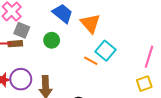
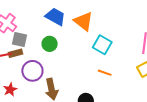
orange line: (91, 61) -> (105, 73), moved
purple circle: (21, 79) -> (32, 71), moved

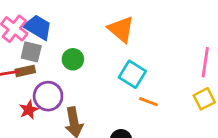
blue trapezoid: (55, 17) -> (38, 27), moved
cyan square: (102, 45) -> (132, 74), moved
red star: (10, 90) -> (29, 110), moved

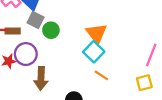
orange triangle: (121, 29) -> (97, 33), moved
gray square: (31, 52) -> (36, 20), moved

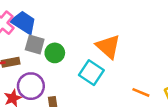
cyan square: (94, 52) -> (91, 73), moved
orange line: (101, 75) -> (141, 92), moved

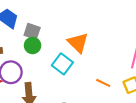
gray square: (35, 45) -> (32, 31), moved

